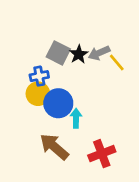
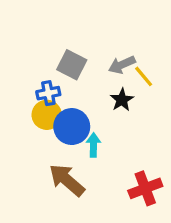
black star: (79, 54) -> (122, 100), moved
red cross: (102, 154) -> (145, 188), moved

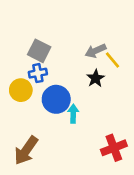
gray square: (72, 65) -> (39, 51), moved
yellow circle: (47, 115) -> (21, 90), moved
brown arrow: (67, 180) -> (26, 150), moved, turned -96

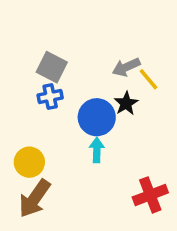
yellow circle: (21, 90) -> (29, 162), moved
blue circle: (56, 99) -> (97, 117), moved

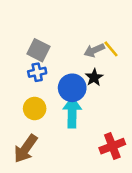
yellow line: (149, 79) -> (111, 49), moved
cyan arrow: (97, 150) -> (72, 112), size x1.6
yellow circle: (29, 162) -> (35, 109), moved

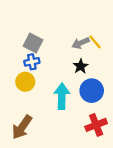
blue circle: (72, 88) -> (92, 91), moved
yellow circle: (35, 109) -> (25, 82), moved

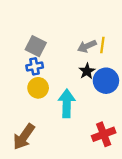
yellow line: (95, 42) -> (102, 45), turned 48
yellow circle: (25, 82) -> (38, 88), moved
blue circle: (92, 91) -> (106, 81), moved

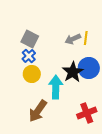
blue cross: (35, 66) -> (29, 56), turned -32
black star: (87, 71) -> (73, 72), moved, size x1.5
brown arrow: (24, 137) -> (38, 111), moved

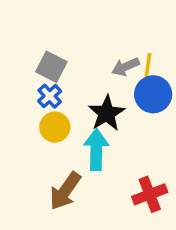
blue circle: (89, 68) -> (153, 94), moved
black star: (73, 72) -> (107, 113), moved

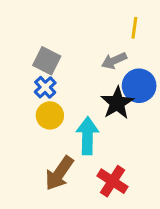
yellow line: (148, 65) -> (134, 28), moved
black star: (107, 113) -> (117, 103), moved
red cross: (150, 194) -> (112, 181), moved, turned -36

